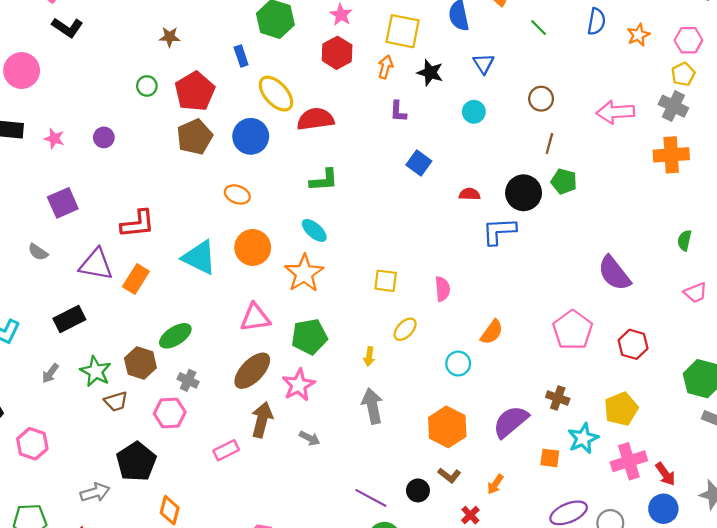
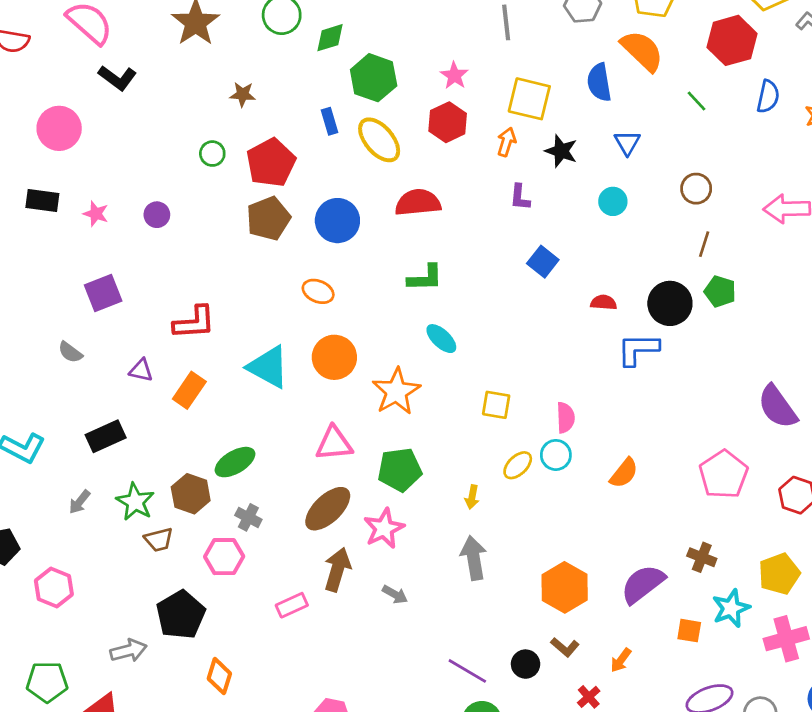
yellow ellipse: (276, 94) -> (379, 140), moved
cyan ellipse: (314, 230) -> (441, 339), moved
purple triangle: (96, 264) -> (141, 370), size x0.6
cyan circle: (458, 364) -> (556, 455), moved

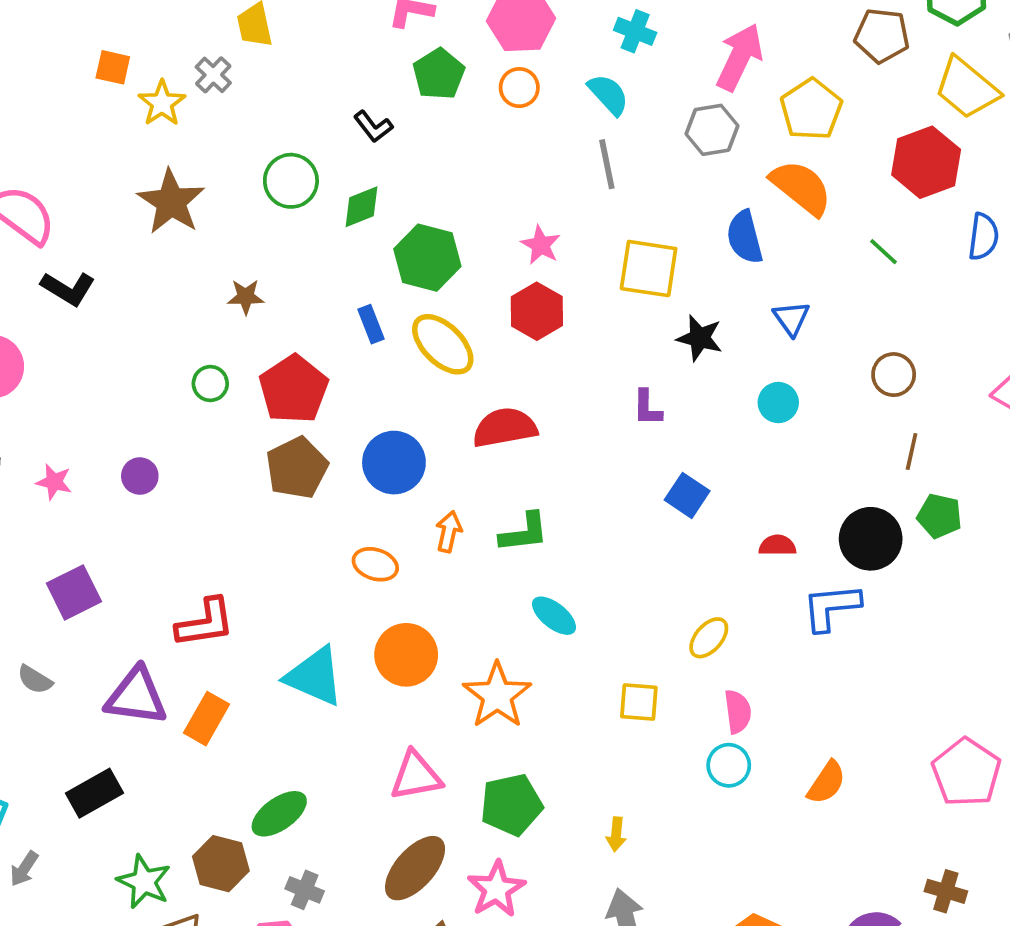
orange arrow: (507, 142) -> (449, 532), moved
purple triangle: (141, 370) -> (136, 696), size x1.8
yellow ellipse: (518, 465) -> (709, 638), moved
gray arrow: (79, 502) -> (24, 869), moved

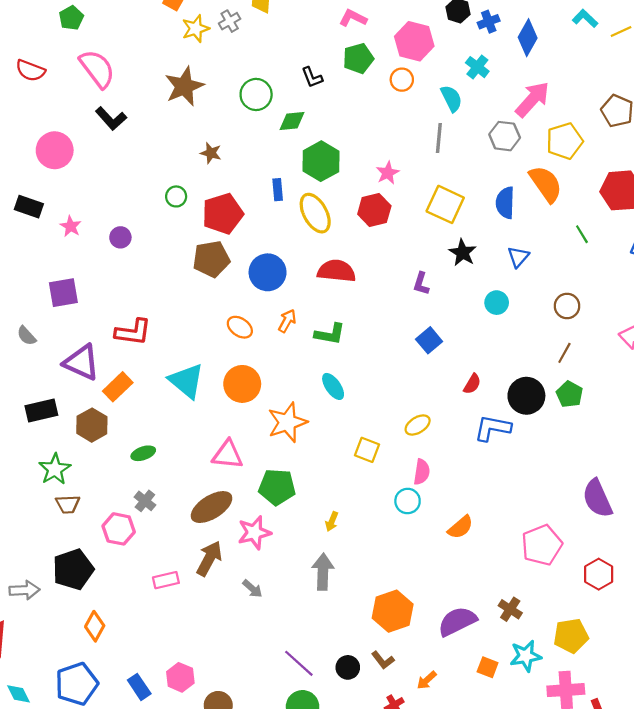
red semicircle: (777, 545) -> (472, 384), turned 105
green ellipse: (279, 814) -> (143, 453), size x0.7
brown hexagon: (221, 864) -> (92, 425), moved

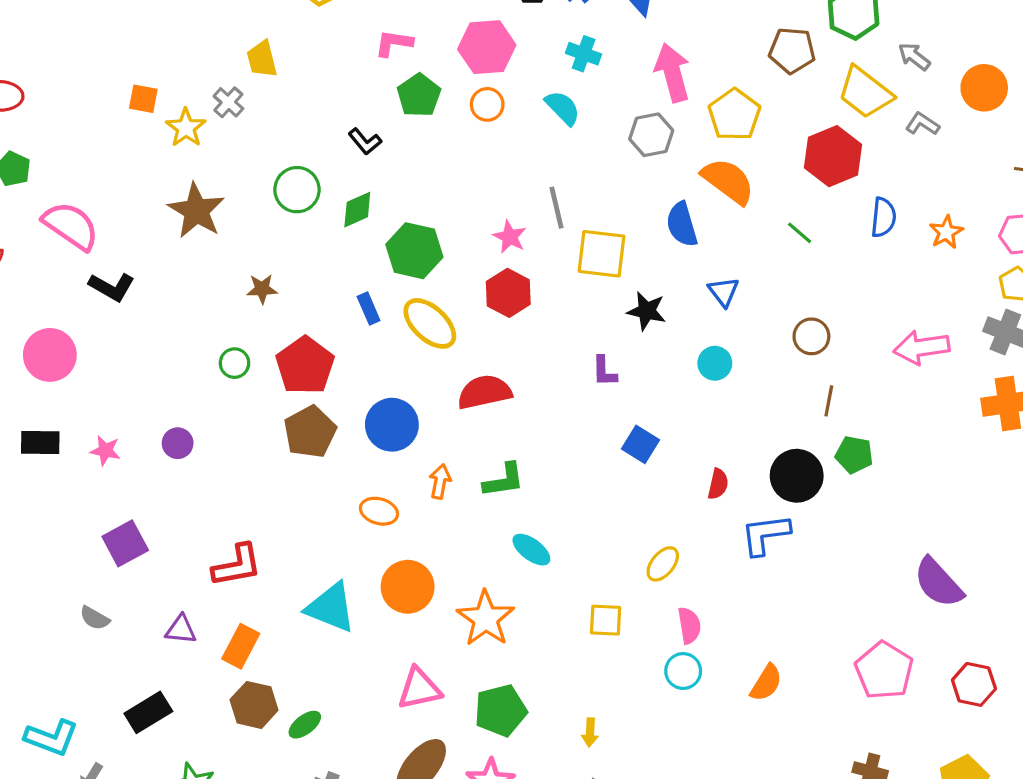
pink arrow: (532, 99) -> (672, 73), turned -39
gray line: (439, 138) -> (556, 208), moved
purple triangle: (81, 362) -> (181, 629), size x0.6
brown hexagon: (92, 425) -> (254, 705), moved

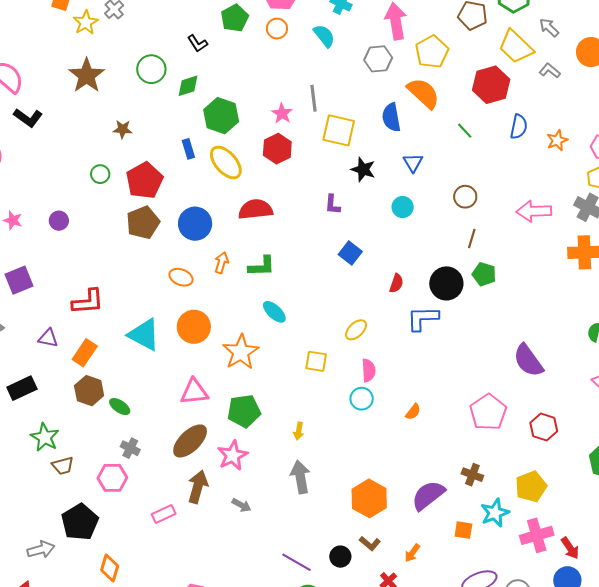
orange semicircle: (766, 683) -> (413, 412), size x0.7
green ellipse: (305, 725) -> (120, 407), turned 65

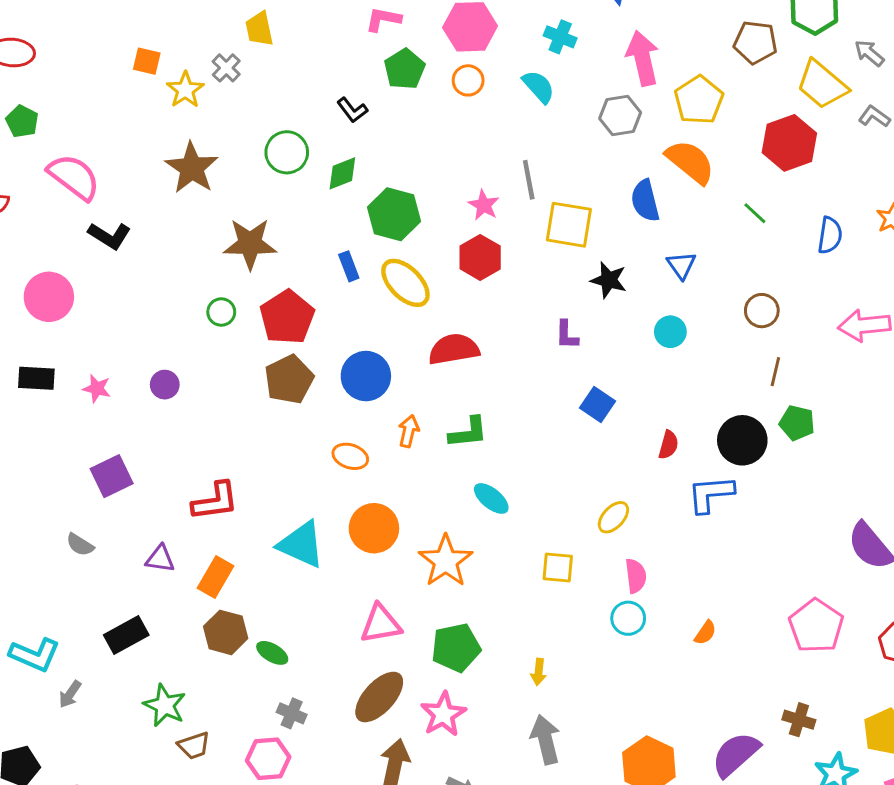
blue semicircle: (519, 127) -> (830, 235), moved
brown star: (123, 129) -> (250, 244), size x1.8

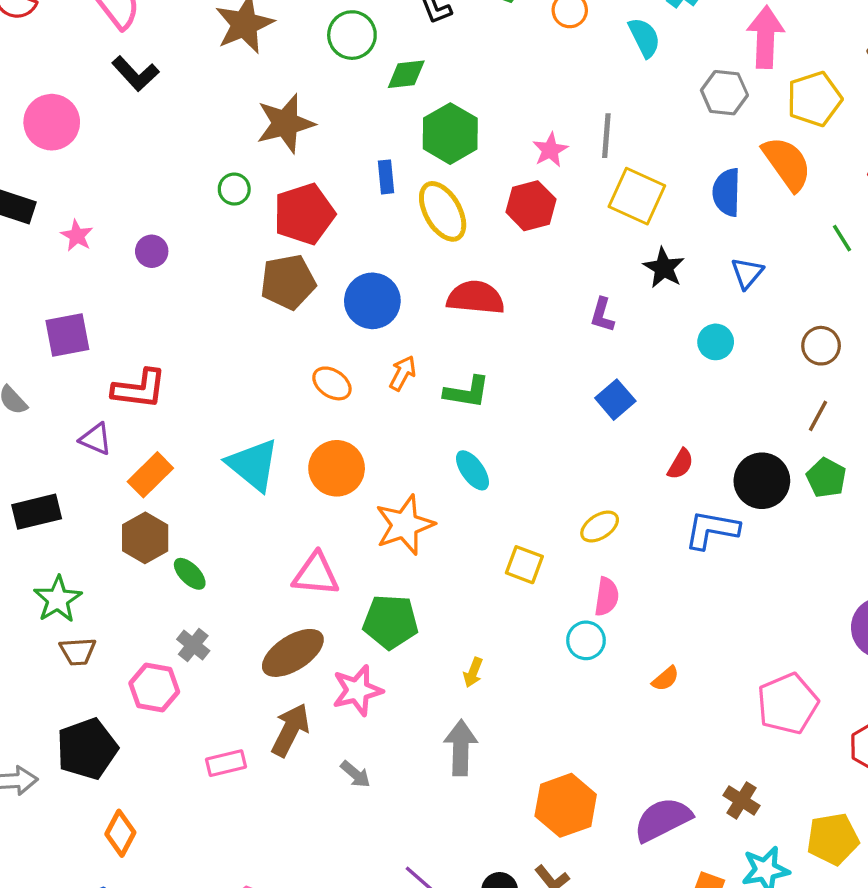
brown star: (250, 244) -> (285, 123), turned -30
red L-shape: (215, 501) -> (139, 389), moved

